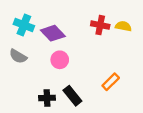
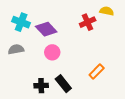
red cross: (100, 25) -> (88, 22), turned -35
yellow semicircle: (123, 26) -> (107, 11), moved
gray semicircle: (18, 56) -> (16, 49), turned 140

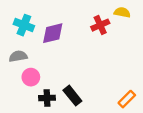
purple diamond: (46, 29) -> (53, 33), turned -60
pink circle: (52, 52) -> (31, 77), moved
orange rectangle: (97, 71) -> (127, 99), moved

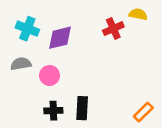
pink circle: (31, 77) -> (50, 75), moved
black rectangle: (72, 96) -> (82, 108), turned 42

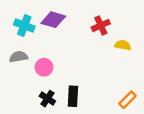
yellow semicircle: (138, 14) -> (123, 45), moved
purple diamond: (60, 38) -> (53, 20), moved, turned 30
black cross: (53, 111) -> (47, 99), turned 35

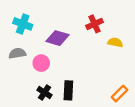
purple diamond: (53, 20) -> (58, 38), moved

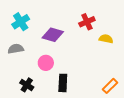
cyan cross: (23, 24) -> (21, 22), turned 36
pink circle: (41, 63) -> (46, 63), moved
black cross: (44, 92) -> (27, 85), moved

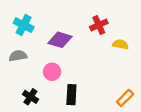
cyan cross: (21, 22) -> (24, 25), turned -30

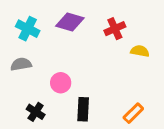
purple diamond: (60, 40) -> (70, 22), moved
orange rectangle: (125, 98) -> (133, 113), moved

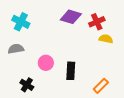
purple diamond: (70, 22) -> (71, 17), moved
red cross: (115, 29) -> (97, 22), moved
black rectangle: (83, 109) -> (71, 71), moved

